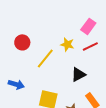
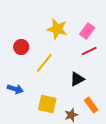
yellow star: (67, 44) -> (57, 29), moved, size x1.5

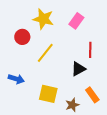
yellow star: (57, 29) -> (43, 19), moved
pink rectangle: (87, 31) -> (76, 21), moved
red line: (89, 51) -> (90, 50), moved, turned -63

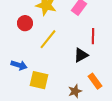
yellow square: (48, 94) -> (39, 80), moved

